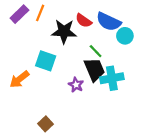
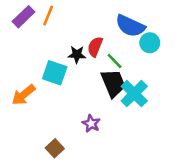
red semicircle: (84, 21) -> (95, 47), moved, turned 77
black star: (64, 31) -> (77, 55), moved, size x0.6
cyan cross: (112, 78) -> (134, 94), turned -35
purple star: (76, 85) -> (91, 124), moved

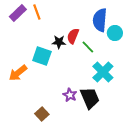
orange line: (48, 15) -> (37, 12), turned -42
blue semicircle: (130, 26) -> (100, 20), turned 70
black trapezoid: (113, 83) -> (90, 98), moved

